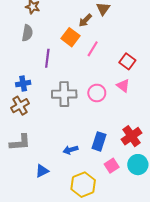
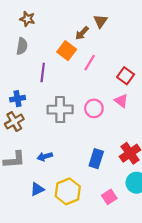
blue arrow: (71, 150) -> (45, 156), moved
pink square: (112, 166) -> (109, 197), moved
yellow hexagon: (83, 185) -> (68, 191), moved

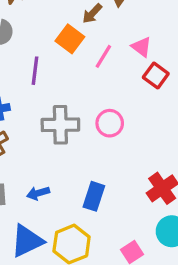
pink triangle: (121, 101) -> (141, 47), moved
blue rectangle: (96, 159) -> (94, 196), moved
blue triangle: (37, 189) -> (27, 241), size x1.6

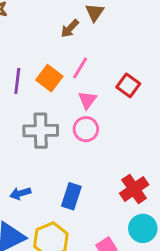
orange square: (70, 39) -> (49, 78), moved
pink triangle: (141, 47) -> (87, 100), moved, turned 30

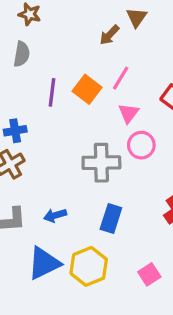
pink circle: (86, 129) -> (141, 145), moved
gray cross: (41, 131) -> (101, 163), moved

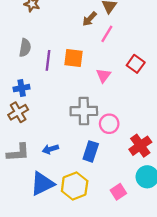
gray semicircle: (22, 54) -> (25, 48), moved
pink line: (121, 78) -> (107, 34), moved
orange square: (87, 89) -> (73, 58), turned -30
pink circle: (141, 145) -> (109, 124), moved

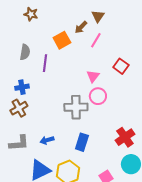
orange square: (73, 58) -> (62, 40), moved, turned -36
pink circle: (109, 124) -> (98, 96), moved

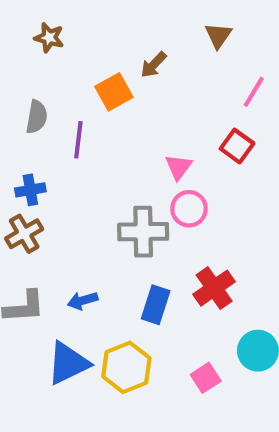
brown triangle: (98, 16) -> (218, 35), moved
pink line: (96, 40) -> (254, 92), moved
red cross: (125, 137) -> (214, 288), moved

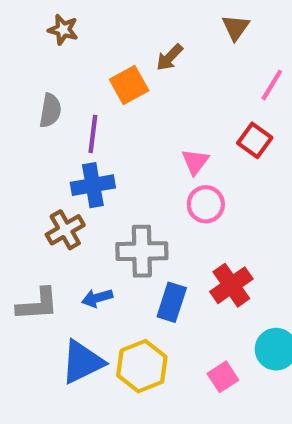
blue cross: (30, 190) -> (93, 185), moved, size x1.4
gray cross: (143, 232) -> (142, 251), moved
brown cross: (24, 234) -> (65, 230), moved

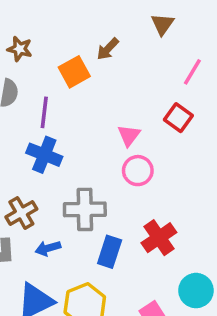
brown star: (63, 30) -> (20, 49), moved
blue cross: (93, 185) -> (44, 155), turned 32
brown cross: (65, 230) -> (21, 213), moved

